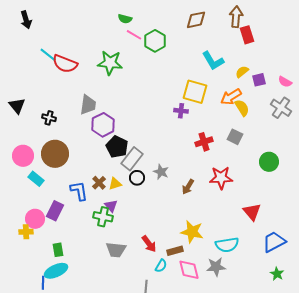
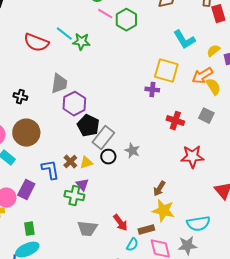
cyan line: (48, 55) -> (64, 34), moved
green star: (110, 63) -> (81, 42), size x0.7
red cross: (204, 142) -> (175, 121), turned 36
brown arrow: (188, 187) -> (159, 189), moved

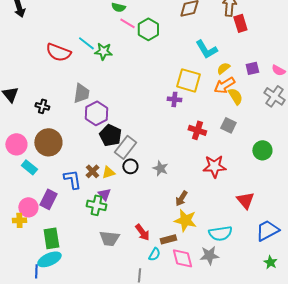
yellow semicircle: (213, 51) -> (223, 68), moved
gray star: (132, 151) -> (160, 168), moved
green rectangle: (29, 229) -> (51, 238), size x1.5

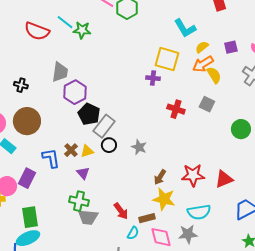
red star: (214, 166) -> (193, 175), moved
red triangle: (245, 200) -> (224, 179), turned 48
green cross: (96, 205) -> (79, 201), moved

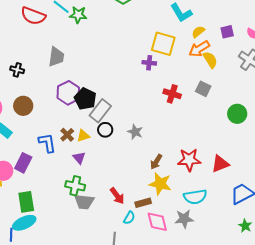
purple hexagon: (75, 92) -> (68, 93), moved
brown circle: (27, 121) -> (23, 106), size x0.7

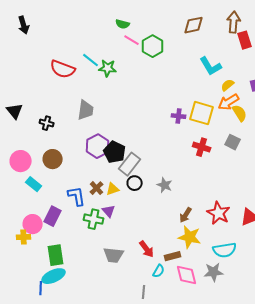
yellow square: (163, 44) -> (202, 113), moved
red star: (189, 160) -> (219, 213), turned 30
green cross: (75, 186) -> (94, 219), moved

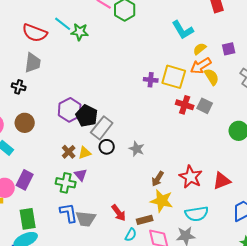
gray trapezoid: (86, 110) -> (33, 63), moved
red cross: (202, 147) -> (185, 105), moved
blue L-shape: (77, 196) -> (69, 213), moved

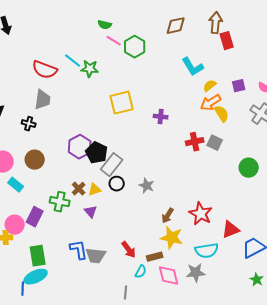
yellow square: (174, 77) -> (122, 103), moved, turned -30
red cross: (185, 105) -> (195, 142), turned -30
red triangle: (222, 181) -> (231, 230), moved
green cross: (66, 183) -> (60, 202), moved

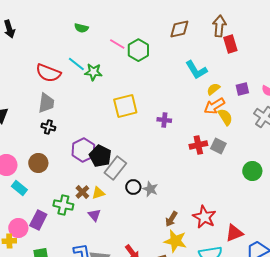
green semicircle: (105, 25) -> (81, 28), moved
black cross: (29, 124) -> (48, 127), moved
black circle: (117, 184) -> (133, 187), moved

